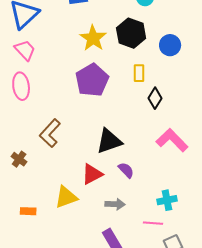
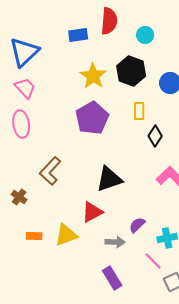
purple semicircle: (126, 170) -> (137, 225), moved, turned -90
orange rectangle: (28, 211) -> (34, 236), moved
pink line: (153, 223) -> (153, 261), turned 42

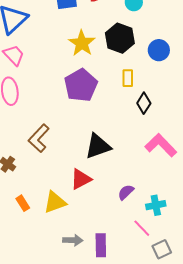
orange rectangle: (34, 236) -> (23, 203), turned 56
gray arrow: (115, 242) -> (73, 240), moved
purple rectangle: (112, 278) -> (101, 245), turned 30

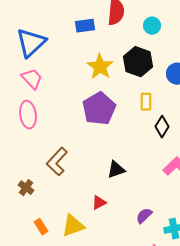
black triangle: (98, 146) -> (116, 170), size x0.7
red triangle: (81, 179) -> (99, 203), size x0.7

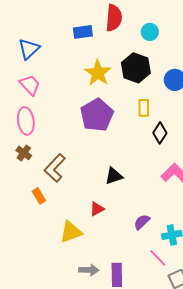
blue triangle: (31, 43) -> (29, 49), size x0.7
brown cross: (26, 188) -> (24, 153), moved
orange rectangle: (41, 227) -> (39, 196), moved

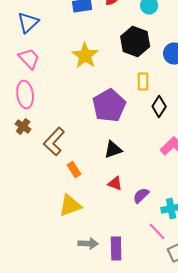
yellow star: (98, 73) -> (85, 56), moved
purple pentagon: (97, 115) -> (109, 106), moved
orange rectangle: (39, 196) -> (74, 170), moved
red triangle: (97, 209) -> (115, 184), moved, turned 49

